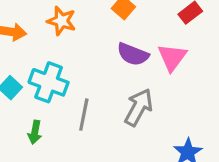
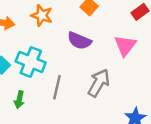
purple semicircle: (133, 54) -> (79, 41), moved

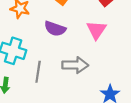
gray arrow: (99, 83) -> (75, 65), turned 65

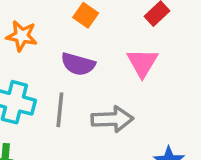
gray line: (38, 72) -> (60, 110), moved

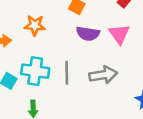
purple semicircle: (78, 64) -> (88, 34), moved

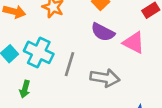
pink triangle: (119, 34) -> (134, 43), turned -45

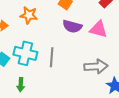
gray arrow: (105, 78) -> (96, 66), moved

